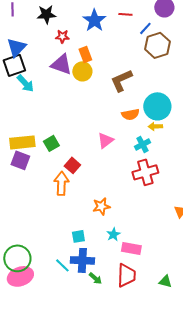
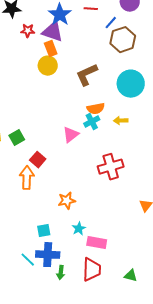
purple triangle: (61, 64) -> (53, 32), moved
cyan circle: (157, 106) -> (131, 84), moved
cyan cross: (142, 144) -> (92, 122), moved
green arrow: (95, 278) -> (61, 273), turned 56

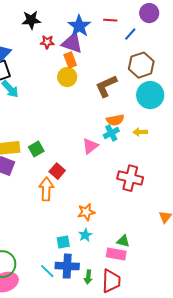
brown hexagon: (123, 40) -> (141, 65), moved
red cross: (111, 167) -> (130, 178), turned 30
cyan star: (79, 229) -> (85, 235), moved
green arrow: (61, 273) -> (88, 277), moved
green triangle: (131, 276) -> (123, 241), moved

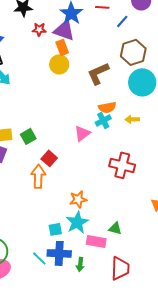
cyan star: (85, 235) -> (77, 222), size x1.6
pink rectangle: (116, 254) -> (96, 241), moved
red trapezoid: (111, 281) -> (120, 268), moved

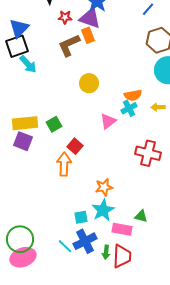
yellow circle: (59, 64) -> (89, 83), moved
brown L-shape: (98, 73) -> (69, 45), moved
blue cross: (59, 253) -> (85, 241), turned -30
red trapezoid: (120, 268) -> (122, 256), moved

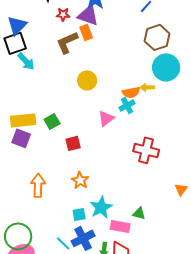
yellow arrow: (158, 107) -> (147, 87), moved
red square: (75, 146) -> (73, 143), turned 35
orange arrow: (64, 164) -> (38, 185), moved
orange star: (104, 187) -> (80, 180), moved, turned -30

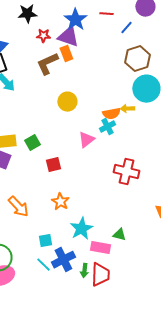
orange arrow: (38, 185) -> (18, 207), turned 135
cyan square: (79, 214) -> (45, 241), moved

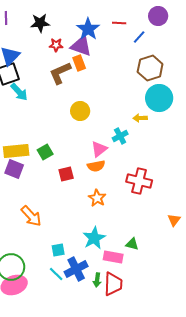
orange semicircle: (111, 114) -> (96, 166), moved
orange star: (60, 202) -> (97, 198), moved

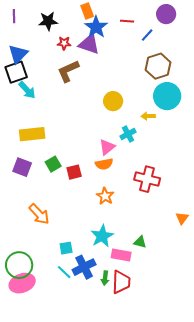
orange rectangle: (79, 63) -> (87, 11), moved
yellow circle: (80, 111) -> (113, 101), moved
yellow rectangle: (16, 151) -> (32, 134), moved
green square: (45, 152) -> (53, 164), moved

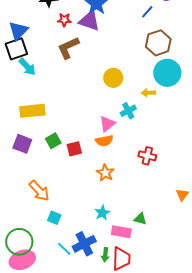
red cross: (147, 179) -> (147, 156), size x0.7
cyan star: (102, 236) -> (102, 213), size x0.7
cyan square: (66, 248) -> (54, 218), moved, turned 32

